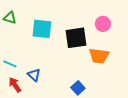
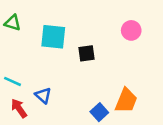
black square: (76, 38) -> (87, 53), moved, size x0.6
orange trapezoid: (99, 56) -> (126, 101), moved, turned -75

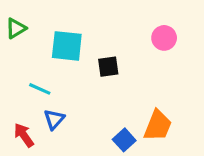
green triangle: (13, 23) -> (16, 28), turned -48
cyan line: (13, 81) -> (40, 89), moved
blue triangle: (43, 95) -> (54, 119), turned 30

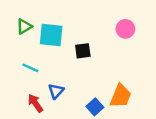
green triangle: (16, 28) -> (24, 26), moved
blue triangle: (54, 119) -> (56, 91), moved
red arrow: (24, 135) -> (35, 103), moved

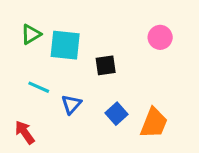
blue triangle: (56, 91) -> (71, 104), moved
red arrow: (35, 103) -> (25, 132), moved
blue square: (95, 107) -> (117, 114), moved

